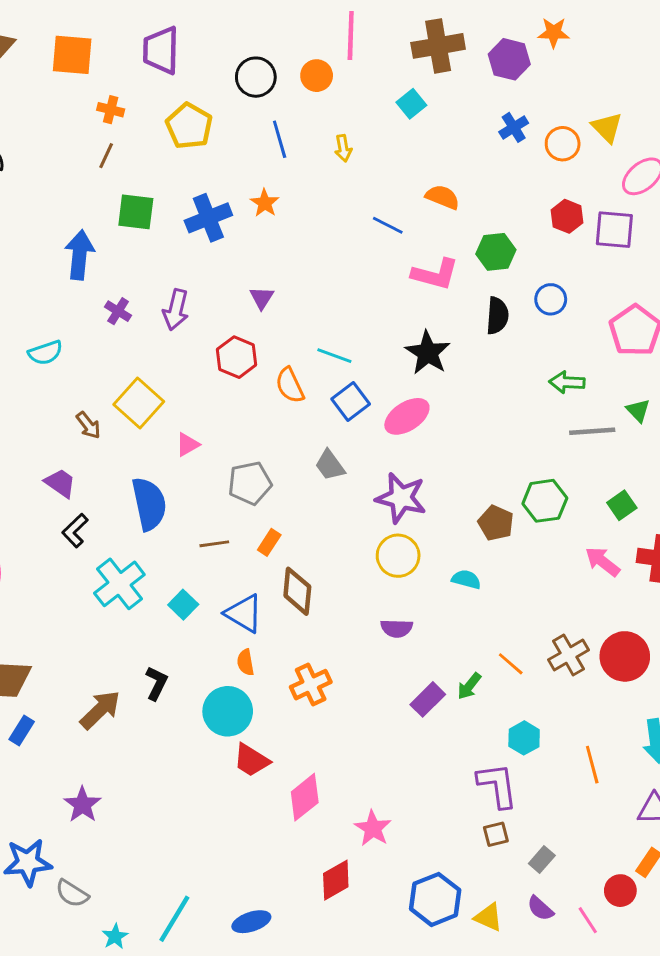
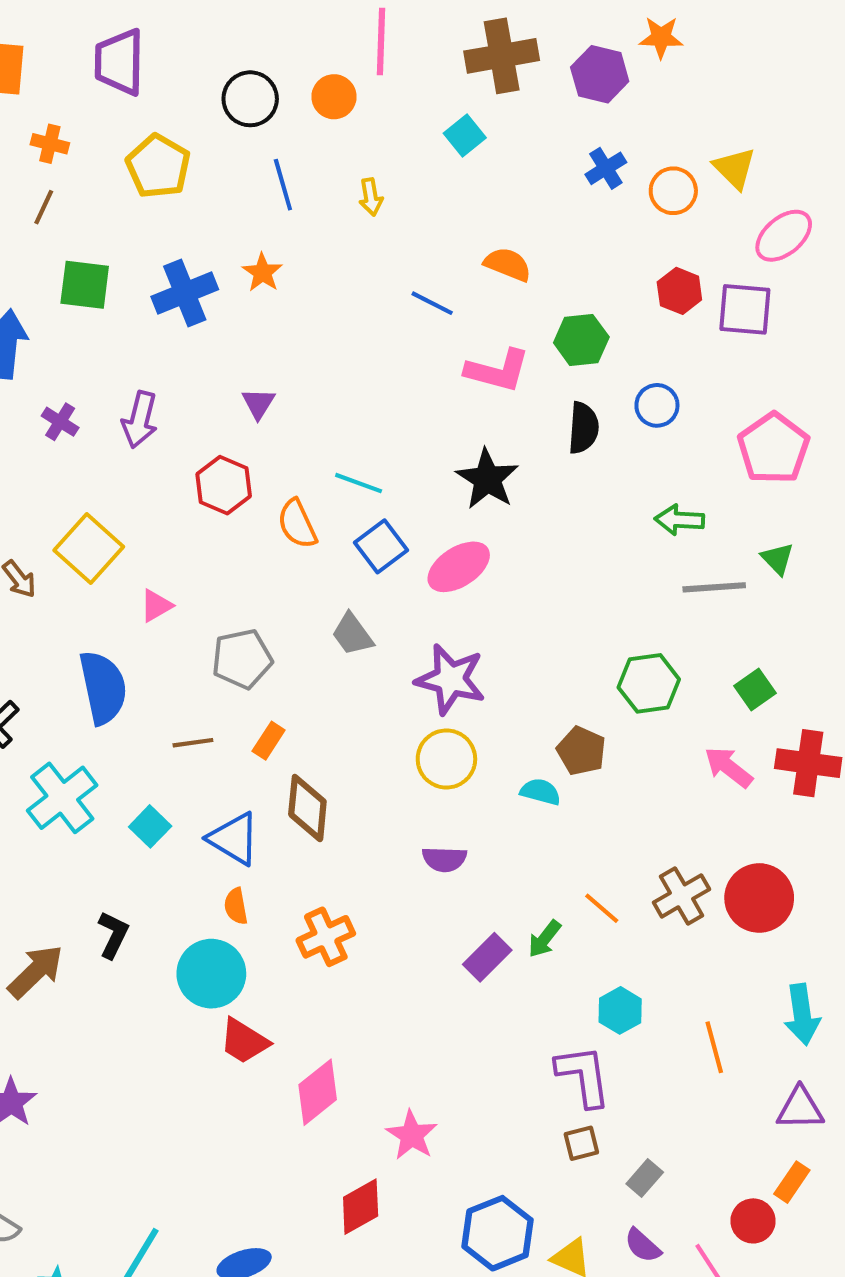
brown pentagon: (496, 523) -> (581, 751), moved

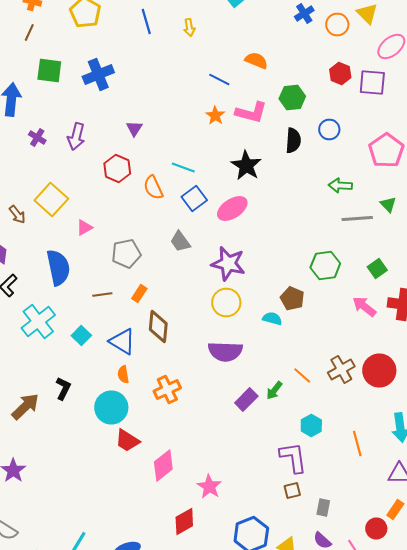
orange star: (262, 273) -> (215, 116), moved
purple semicircle: (444, 859) -> (225, 352), size x1.6
gray rectangle: (645, 1178) -> (323, 508), turned -30

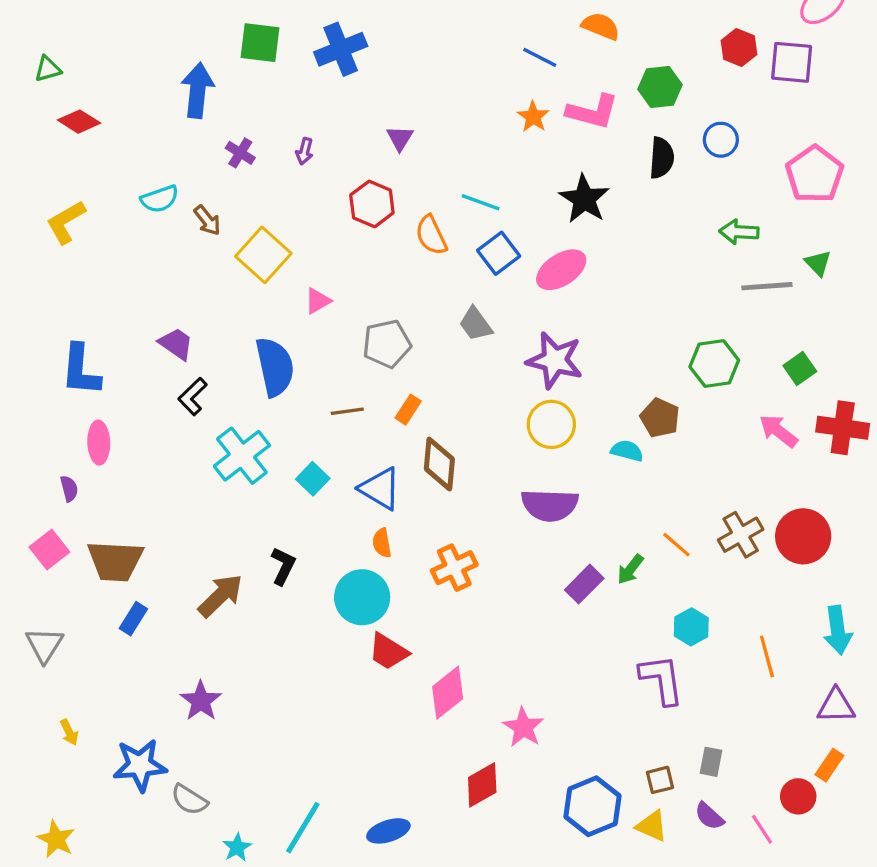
purple arrow: (76, 136) -> (304, 151), size x0.6
brown arrow: (17, 214) -> (207, 220), moved
brown square: (292, 490) -> (660, 780), moved

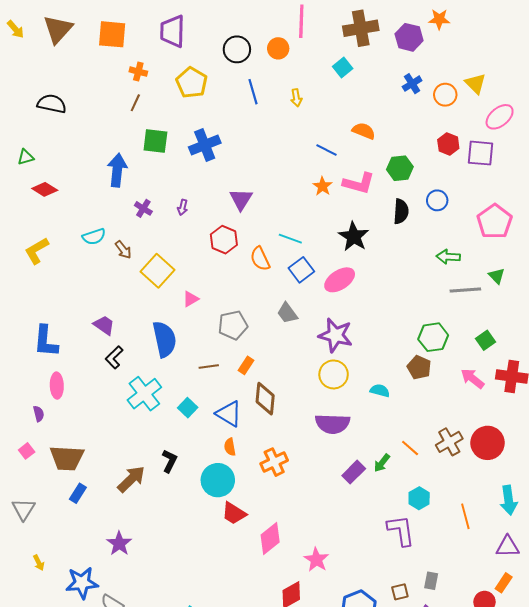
purple triangle: (400, 138) -> (241, 199), size x1.4
brown pentagon: (660, 418) -> (419, 367), moved
pink square: (49, 550) -> (27, 451), size x0.7

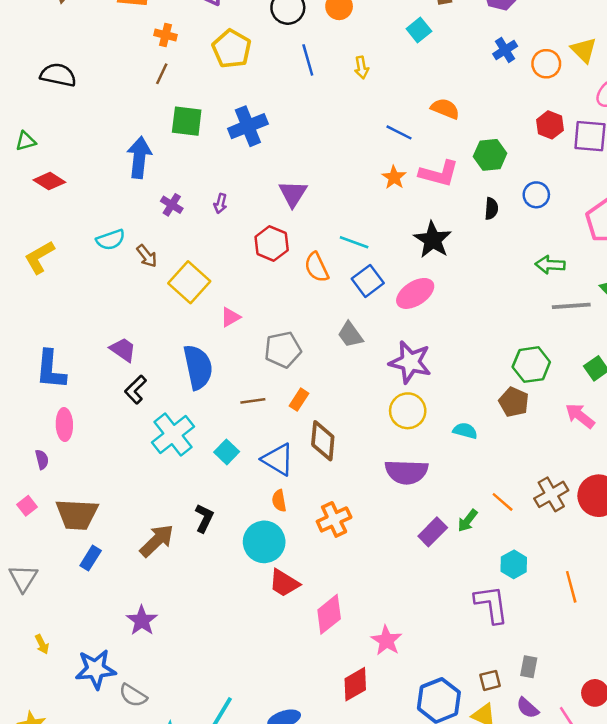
black semicircle: (401, 211) -> (491, 209), size x0.7

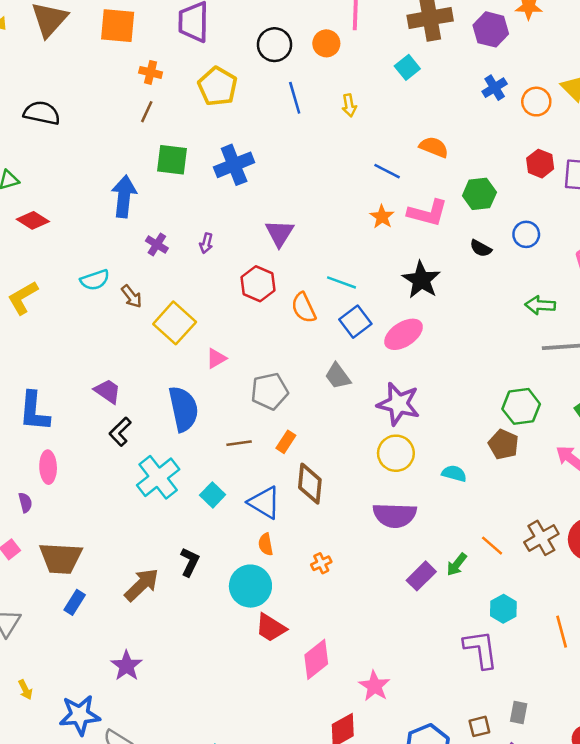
black semicircle: (491, 209) -> (481, 248), turned 115
orange cross: (334, 519) -> (321, 563), size x0.6

